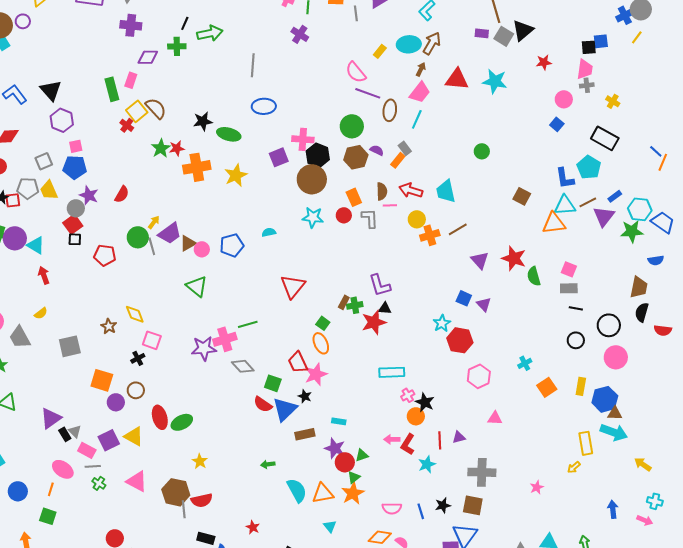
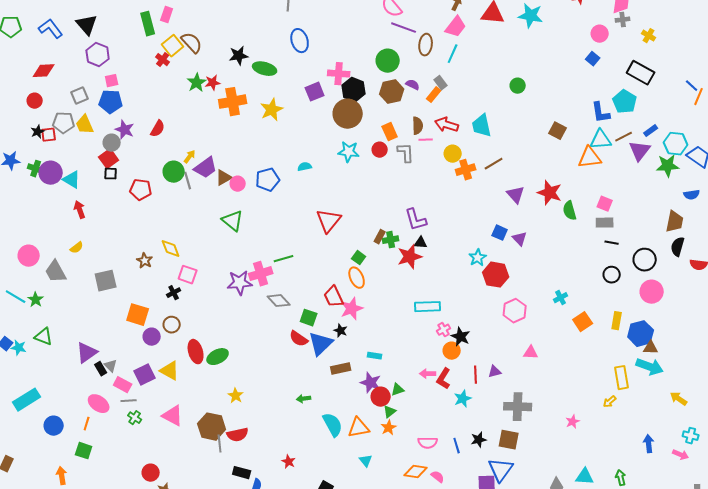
blue ellipse: (264, 106) -> (300, 41), turned 75
orange star: (353, 493) -> (389, 428), size x0.7

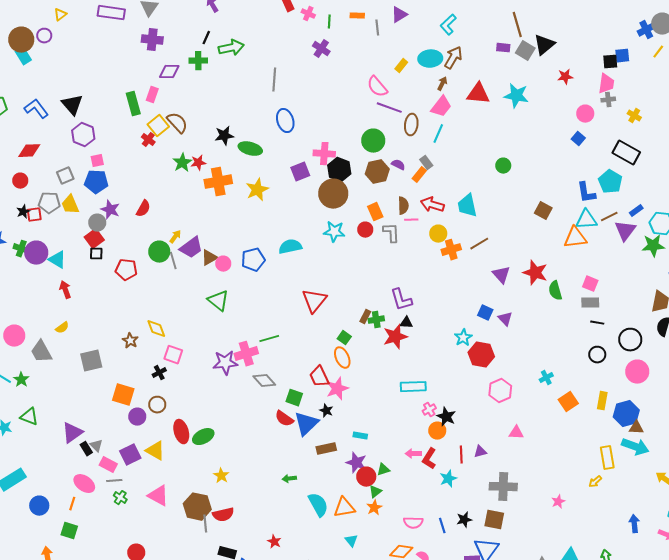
cyan semicircle: (305, 167) -> (290, 247), size x1.6

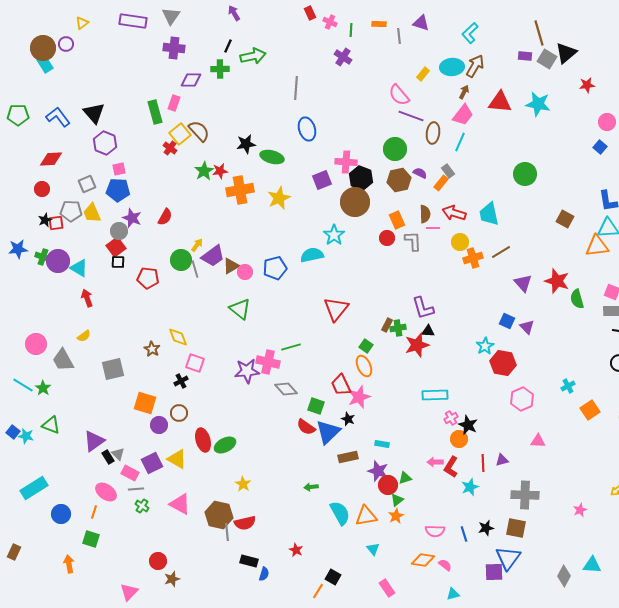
purple triangle: (399, 15) -> (421, 23), turned 48
green circle: (503, 166) -> (525, 174), size x1.5
cyan star: (334, 232) -> (334, 235), moved, turned 30
pink cross: (246, 354) -> (268, 362), turned 30

